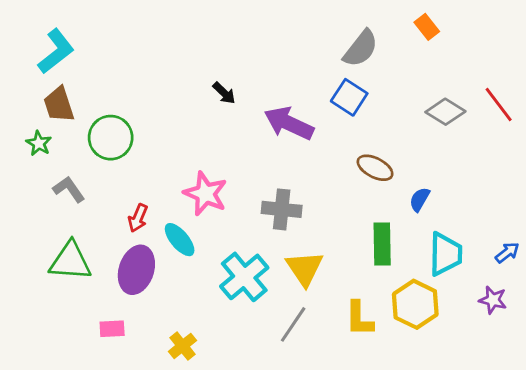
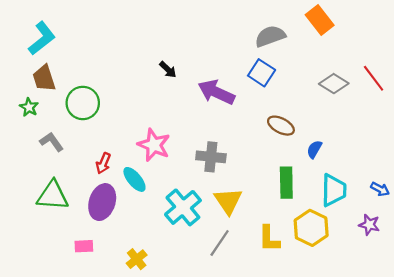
orange rectangle: (427, 27) -> (320, 20), size x1.5
gray semicircle: (361, 48) -> (270, 36), turned -148
blue arrow: (507, 253) -> (380, 189), turned 66

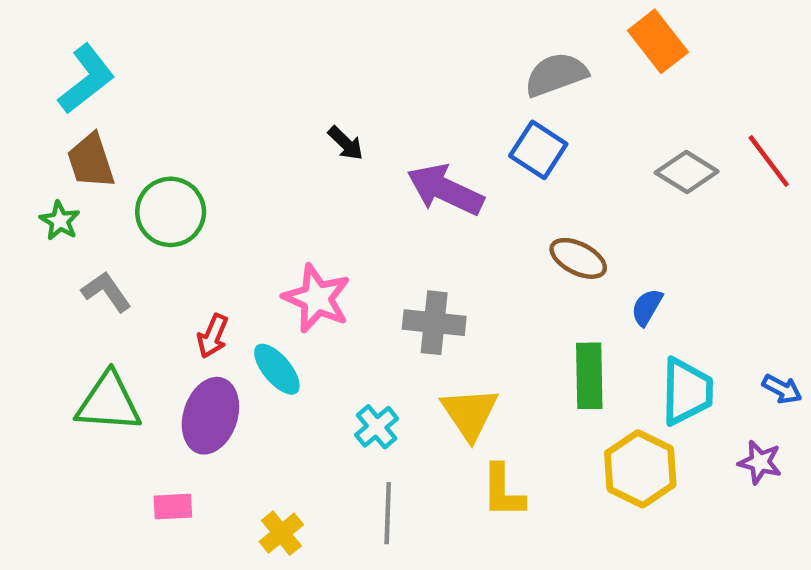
cyan cross: (183, 207) -> (377, 427), size x0.6
yellow L-shape: (269, 239) -> (503, 491), moved
gray line: (220, 243) -> (388, 513), moved, turned -32

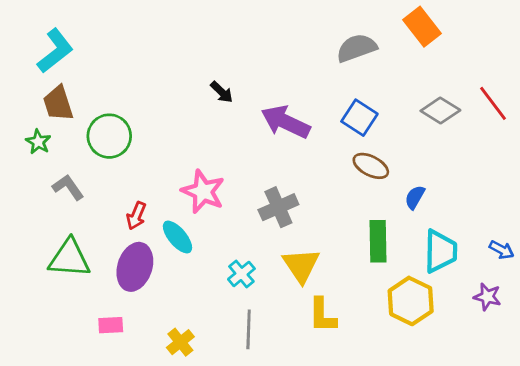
blue square: (538, 150) -> (359, 118), moved
gray cross: (434, 323) -> (278, 207), turned -30

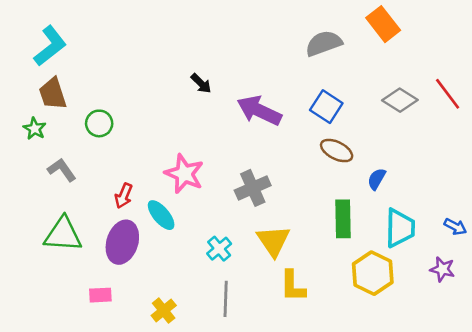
green circle: (109, 136) -> (99, 123), size x0.7

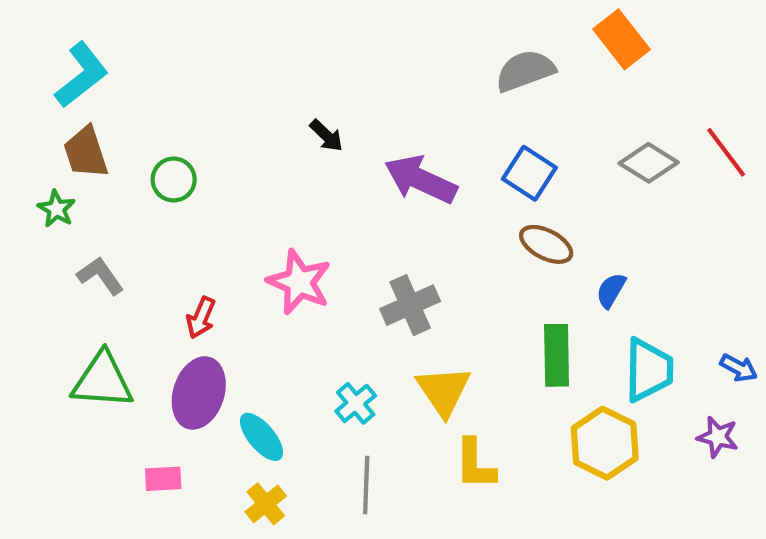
green circle: (99, 123) -> (174, 180), moved
cyan ellipse: (161, 215) -> (262, 437), moved

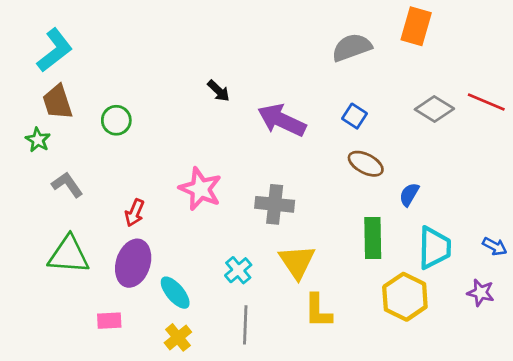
orange rectangle: (621, 39) -> (416, 26), turned 54
red line: (726, 152) -> (486, 102), turned -30
blue square: (529, 173) -> (355, 116), size x0.7
gray cross: (410, 305) -> (275, 204), turned 30

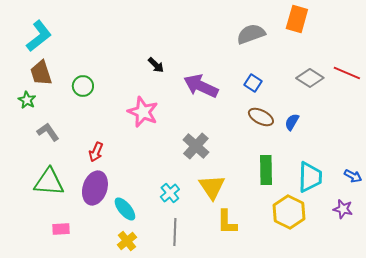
pink star: (200, 189) -> (143, 112), moved
blue semicircle: (409, 195) -> (292, 122), moved
gray cross: (275, 204) -> (196, 146), turned 36
pink rectangle: (109, 321) -> (61, 229), moved

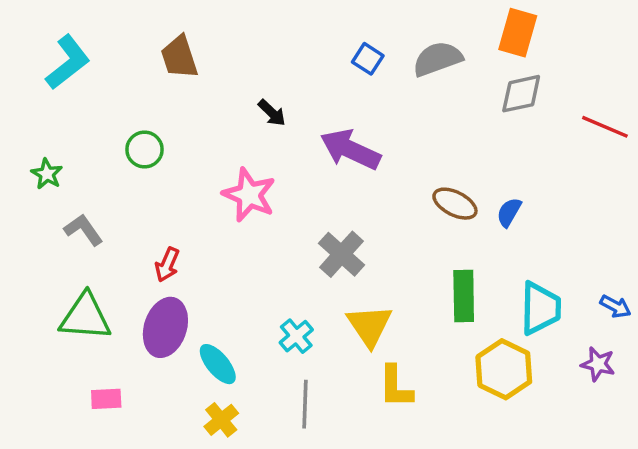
brown trapezoid: (41, 73) -> (179, 57), moved
gray diamond: (310, 78) -> (521, 94), moved, turned -44
blue square: (253, 83) -> (368, 59), moved

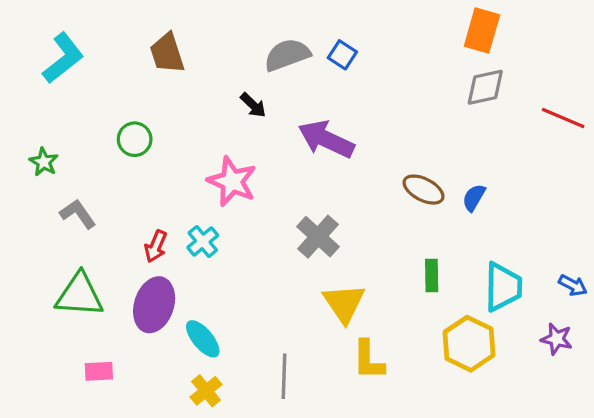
gray semicircle: (438, 59) -> (287, 55), moved
green rectangle: (464, 296) -> (432, 276), size x0.7
cyan cross: (296, 336) -> (203, 241), moved

